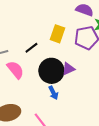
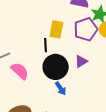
black line: (31, 48) -> (45, 45), moved, turned -48
purple triangle: (68, 69) -> (81, 61), moved

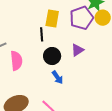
black circle: (56, 67) -> (52, 56), size x0.7
pink semicircle: (20, 71) -> (16, 61), turned 42

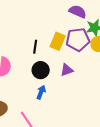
yellow rectangle: (52, 19) -> (58, 41), moved
blue arrow: (57, 77) -> (41, 92), turned -136

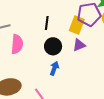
yellow rectangle: (58, 41) -> (77, 25), moved

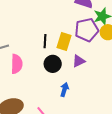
yellow rectangle: (77, 25) -> (64, 42), moved
blue arrow: (54, 68) -> (64, 90), moved

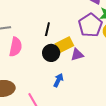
purple pentagon: (87, 30) -> (90, 25), turned -30
yellow rectangle: (64, 42) -> (64, 45), moved, turned 36

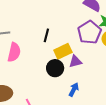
black circle: (51, 53) -> (55, 68), moved
blue arrow: (58, 80) -> (74, 90), moved

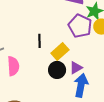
purple triangle: (75, 61) -> (76, 68), moved
blue arrow: (74, 90) -> (81, 85), size x1.6

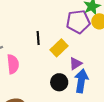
purple pentagon: (80, 26) -> (78, 22), turned -30
black circle: (57, 70) -> (59, 82), moved

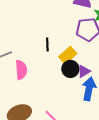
black circle: (59, 82) -> (70, 69), moved

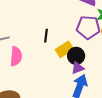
black circle: (70, 69) -> (76, 56), moved

